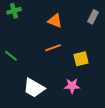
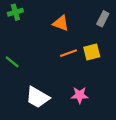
orange line: (53, 48) -> (69, 53), moved
yellow square: (81, 59) -> (92, 52), moved

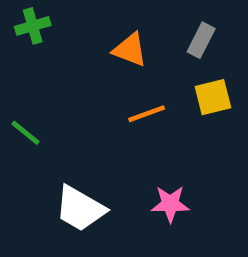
gray rectangle: (103, 19) -> (201, 40), moved
yellow square: (92, 52) -> (213, 97), moved

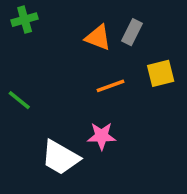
gray rectangle: (201, 40) -> (132, 32), moved
pink star: (170, 204) -> (102, 136), moved

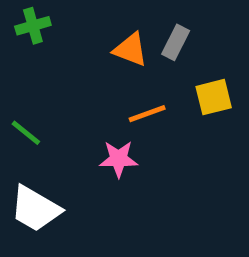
pink star: (102, 136) -> (119, 159), moved
white trapezoid: (60, 158) -> (35, 209), moved

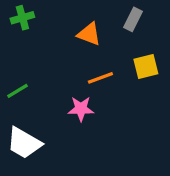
gray rectangle: (176, 42) -> (133, 19), moved
green line: (26, 133) -> (18, 91), turned -70

